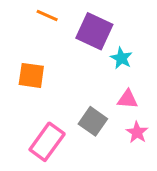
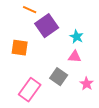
purple square: (94, 31) -> (47, 26), moved, turned 30
pink triangle: (128, 99) -> (75, 57), moved

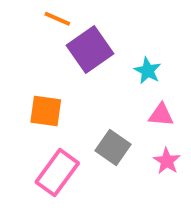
orange square: (20, 48) -> (46, 111), moved
pink triangle: (75, 57) -> (161, 115), moved

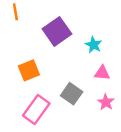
orange line: (57, 19) -> (15, 12), moved, turned 56
orange square: (46, 111) -> (29, 70), turned -30

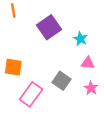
orange square: (29, 70) -> (13, 67), moved, turned 30

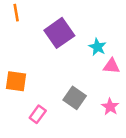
pink triangle: (88, 63) -> (111, 66), moved
pink rectangle: (31, 94) -> (38, 114), size x0.6

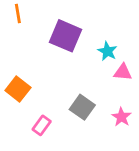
purple square: (59, 33) -> (65, 36), turned -32
orange square: (16, 81) -> (18, 89), turned 30

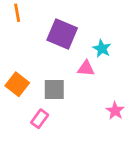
pink triangle: (123, 72) -> (86, 68), moved
gray square: (82, 107) -> (54, 90), moved, turned -35

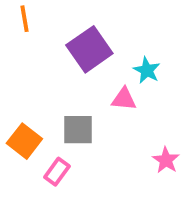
purple square: (62, 34) -> (89, 49), turned 32
orange square: (17, 84) -> (24, 141), moved

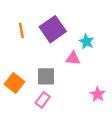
orange line: (24, 19) -> (21, 30), moved
pink rectangle: (57, 172) -> (43, 100), moved

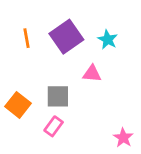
cyan star: (86, 42) -> (108, 40), moved
pink star: (98, 94) -> (123, 138), moved

